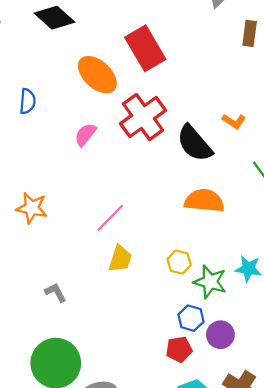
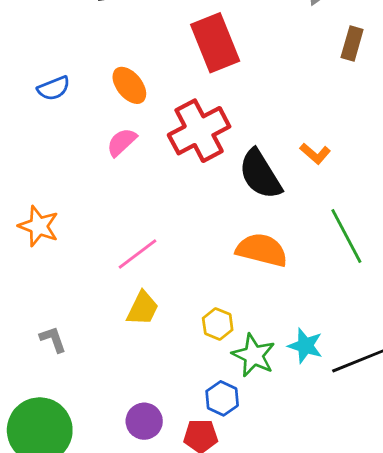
orange ellipse: (97, 75) -> (129, 85), moved, size x0.7
blue semicircle: (27, 101) -> (54, 88), turned 55
purple circle: (220, 335) -> (144, 421), moved

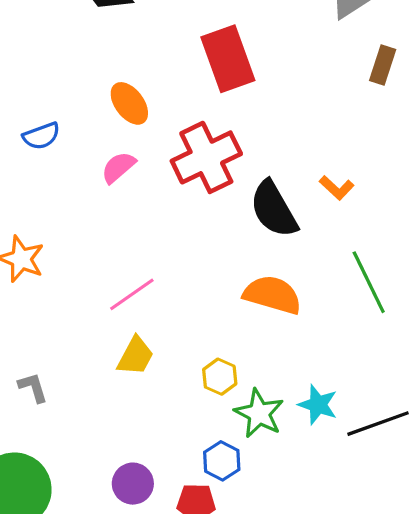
blue semicircle: (54, 88) -> (41, 136), moved

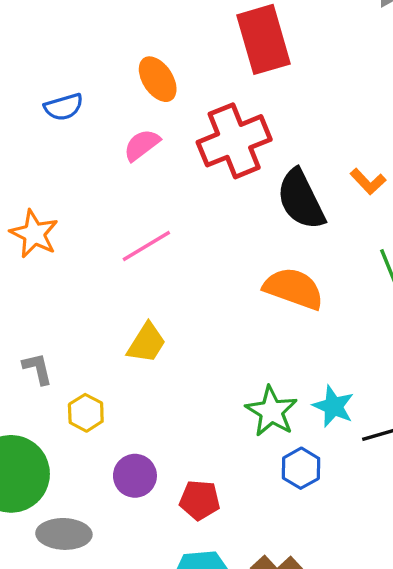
pink line: (132, 294) -> (146, 246), moved
yellow hexagon: (220, 377) -> (86, 413), moved
blue hexagon: (222, 461) -> (301, 468), moved

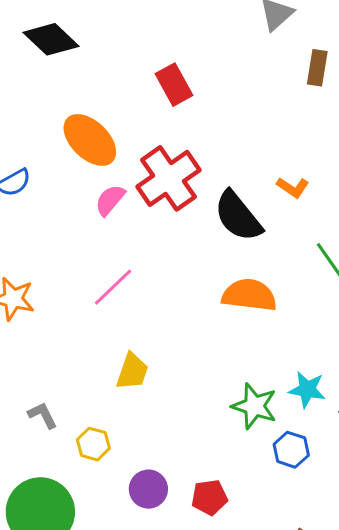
red rectangle: (264, 39) -> (174, 85), size x0.7
orange ellipse: (158, 79) -> (90, 140), size x1.4
pink semicircle: (142, 145) -> (110, 200), moved

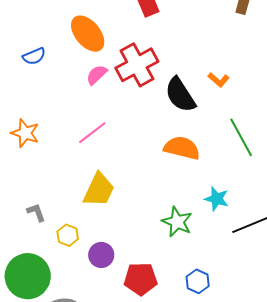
yellow trapezoid: (132, 371) -> (99, 190), size x1.4
cyan star: (307, 390) -> (217, 199), moved
blue hexagon: (291, 450) -> (198, 281), moved
purple circle: (148, 489) -> (101, 255), moved
red pentagon: (209, 497) -> (141, 279), size x1.4

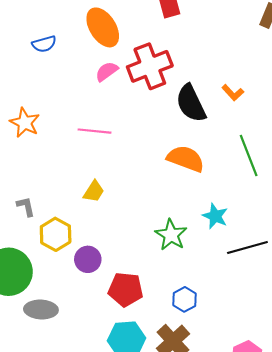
pink line: (92, 133) -> (94, 131), turned 36
yellow trapezoid: (99, 190) -> (94, 191), size x0.6
yellow hexagon: (68, 235) -> (56, 234), size x1.4

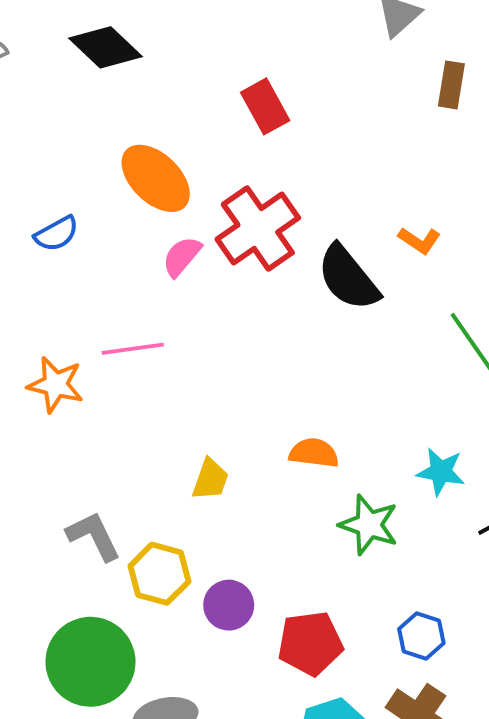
pink line: (94, 131) -> (133, 349), moved
orange semicircle: (186, 159) -> (314, 453), moved, size x0.7
gray L-shape: (26, 207) -> (94, 536), size x1.4

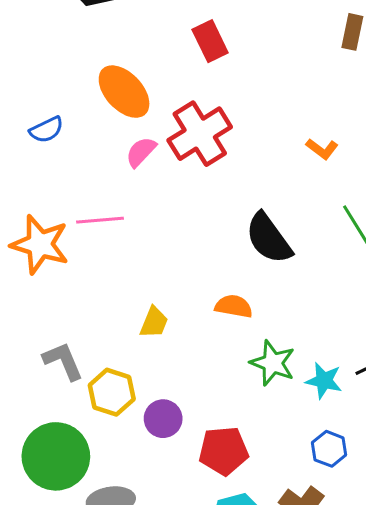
black semicircle: (348, 278) -> (269, 238), moved
orange star: (55, 385) -> (40, 244), size x1.4
cyan star: (441, 472) -> (324, 381), moved
blue hexagon: (421, 636) -> (329, 449), moved

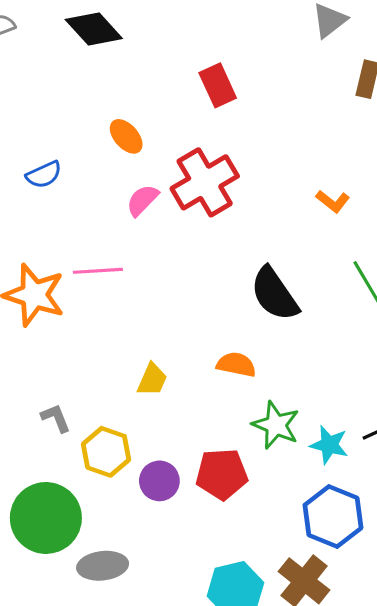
orange ellipse: (124, 92) -> (126, 136), size x0.6
gray L-shape: (63, 361) -> (56, 418), size x0.7
blue hexagon: (329, 449) -> (333, 517), size x1.6
red pentagon: (224, 451) -> (222, 474), moved

